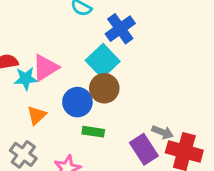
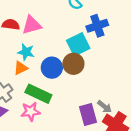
pink triangle: (45, 68) -> (32, 25), moved
cyan star: (26, 79) -> (26, 52), moved
green rectangle: (93, 132) -> (38, 94), moved, size x1.6

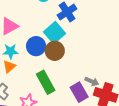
blue circle: (52, 68) -> (36, 46), moved
green rectangle: (38, 94) -> (46, 82), moved, turned 50

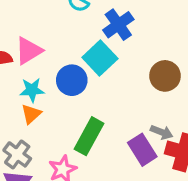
brown circle: (55, 51) -> (165, 76), moved
green rectangle: (46, 82) -> (89, 136), turned 60

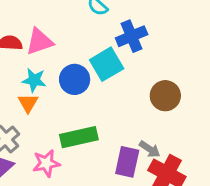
orange triangle: (31, 114) -> (28, 103), turned -30
green rectangle: (89, 136) -> (79, 137), turned 36
purple rectangle: (142, 150) -> (127, 162), turned 32

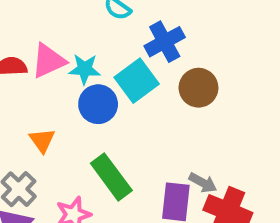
cyan star: (34, 80) -> (85, 69), moved
brown circle: (165, 96) -> (198, 88), moved
green rectangle: (79, 137) -> (111, 177), turned 72

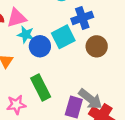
cyan star: (85, 69) -> (26, 35), moved
gray arrow: (203, 183) -> (90, 99), size x1.6

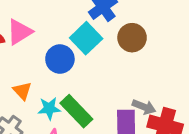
cyan star: (26, 35) -> (49, 108), moved
gray arrow: (90, 99) -> (144, 107), size x0.7

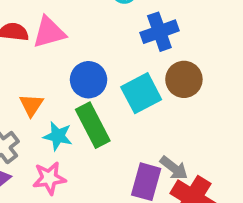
cyan square: (86, 38) -> (141, 93), moved
green rectangle: (76, 111) -> (93, 125), moved

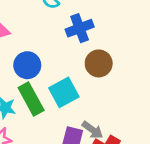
cyan square: (141, 93) -> (64, 92), moved

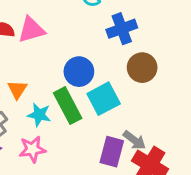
blue circle: (27, 65) -> (79, 72), moved

